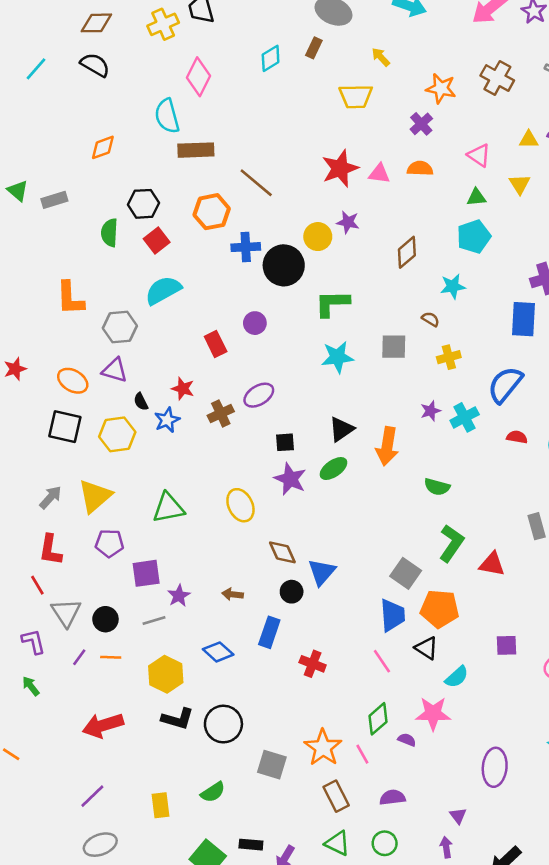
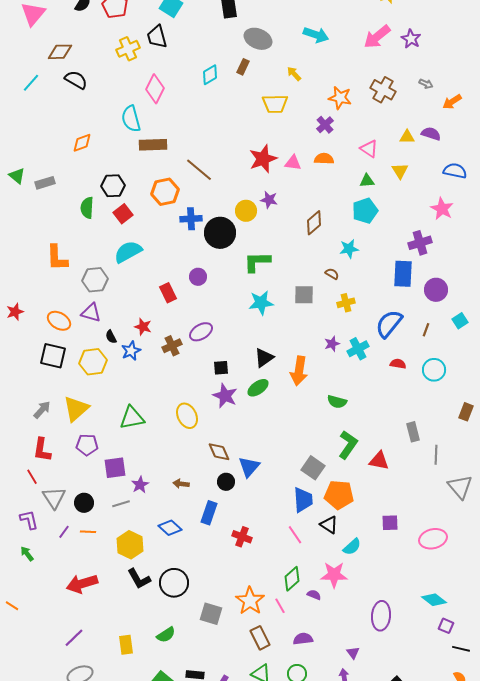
brown diamond: (96, 23) -> (60, 52), moved
black L-shape: (178, 719) -> (139, 579), turned 45

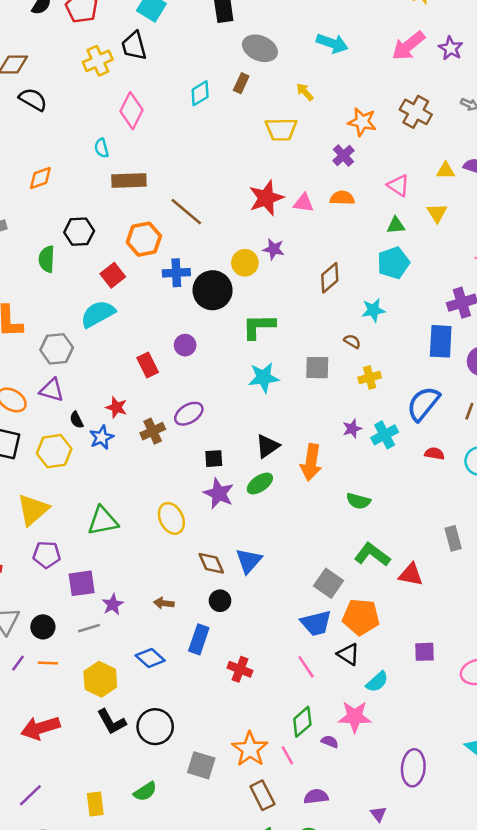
cyan semicircle: (131, 119) -> (102, 148), size x0.6
red square: (123, 214) -> (113, 275), moved
green L-shape: (348, 445) -> (372, 555), turned -88
blue triangle: (249, 467) -> (249, 561), moved
blue trapezoid: (303, 500) -> (316, 623), turned 80

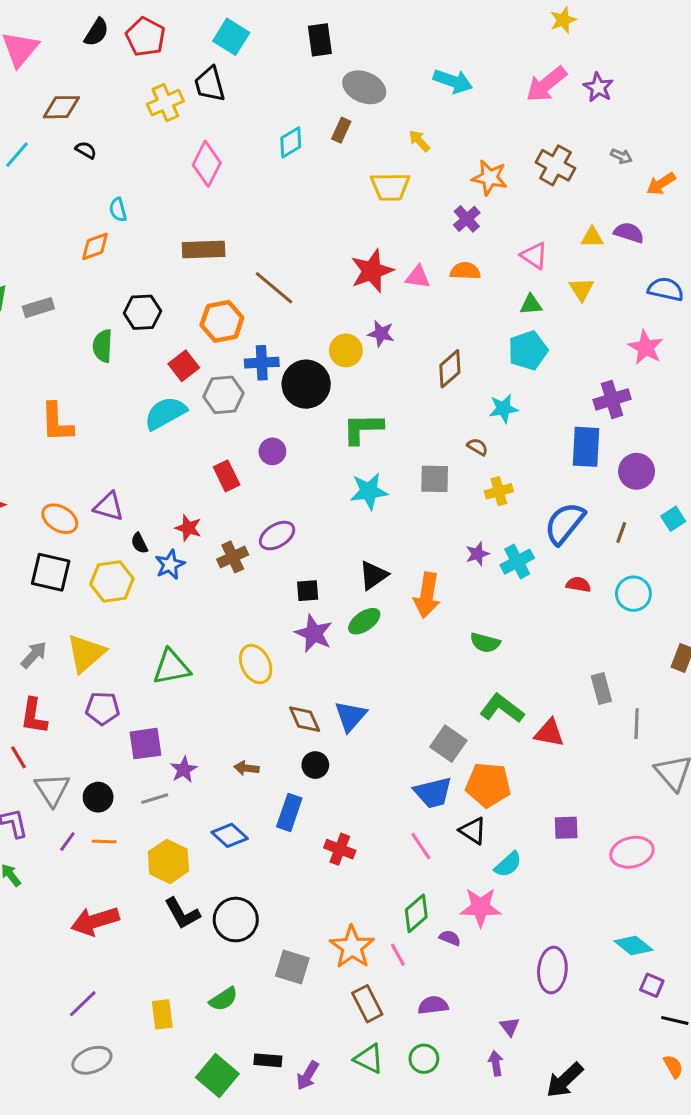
black semicircle: (33, 99) -> (86, 150), size x0.6
cyan semicircle: (102, 148) -> (118, 210), moved
gray hexagon: (57, 349) -> (223, 395), moved

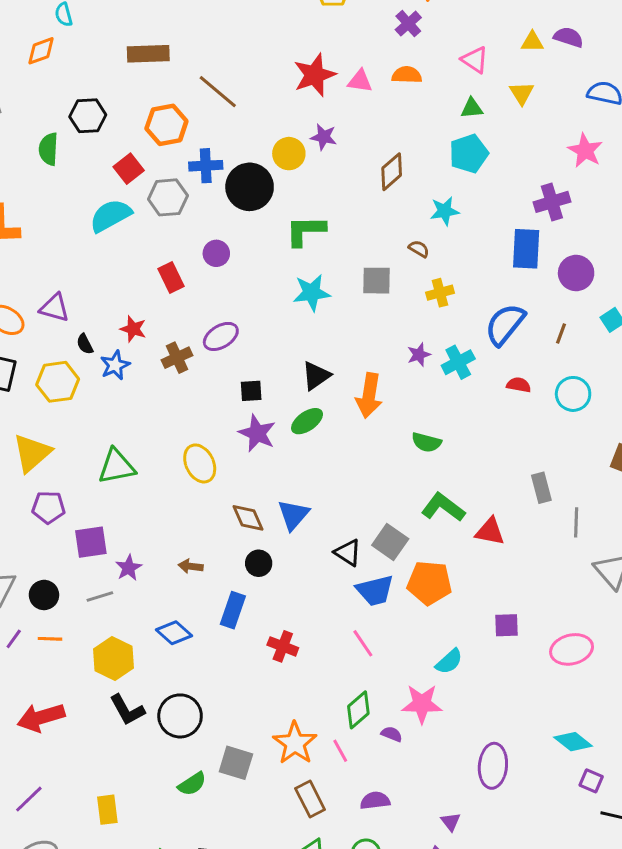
black triangle: (473, 831) -> (348, 553), moved
green semicircle: (223, 999) -> (192, 784), moved

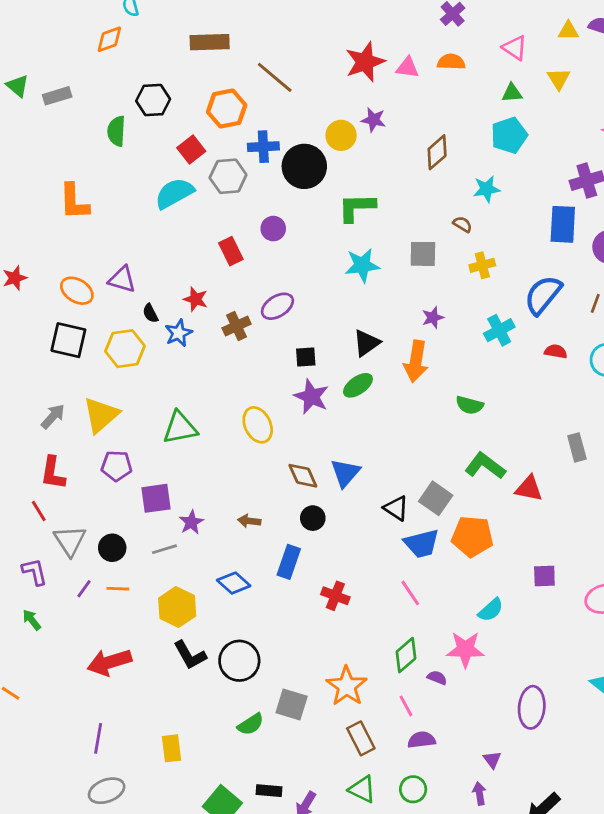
purple star: (419, 355) -> (433, 318), moved
pink line: (340, 751) -> (406, 706), moved
purple line: (29, 799) -> (98, 738), turned -36

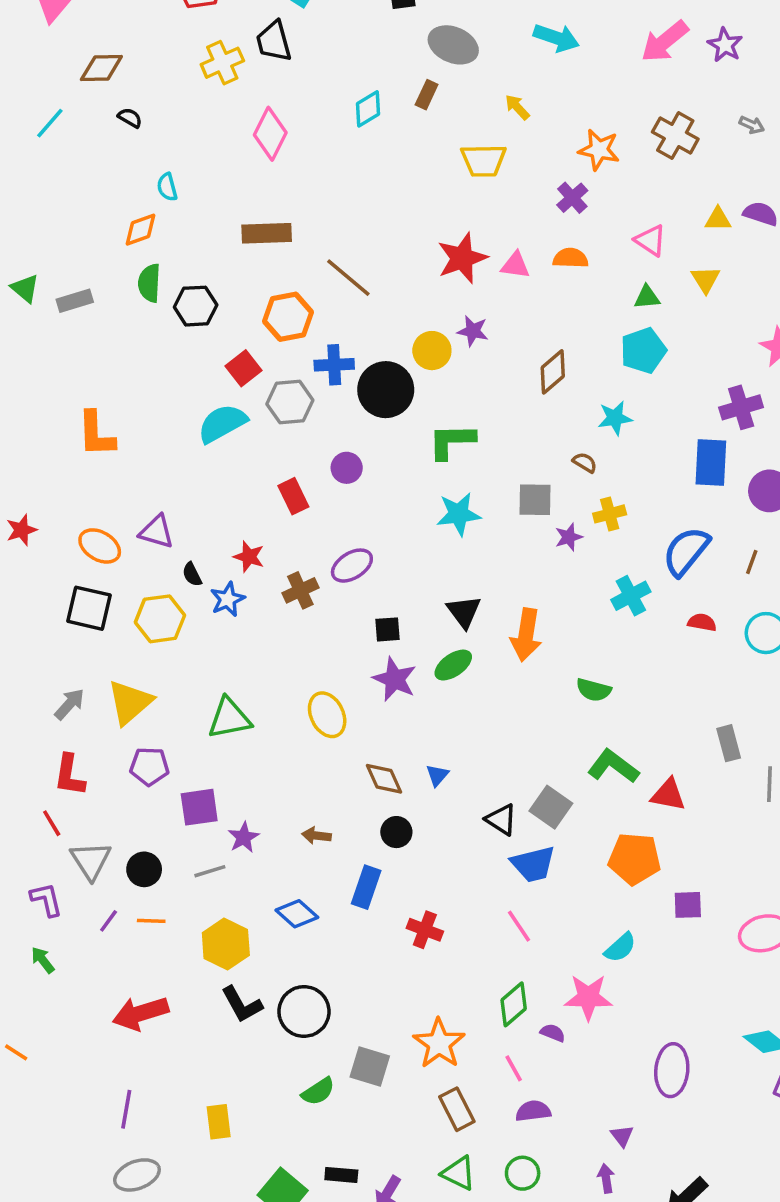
green semicircle: (116, 131) -> (149, 283), moved
purple star: (433, 318) -> (569, 537), moved
black triangle: (366, 343) -> (464, 612), turned -32
blue triangle: (345, 473) -> (437, 775), size x0.6
orange pentagon: (472, 536) -> (634, 859), moved

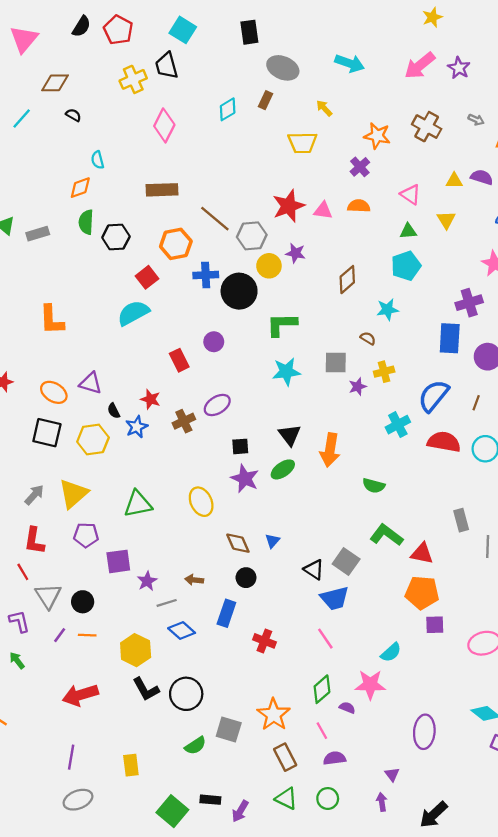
gray hexagon: (290, 402) -> (252, 236), moved
red semicircle: (702, 622) -> (444, 442), size x1.8
orange pentagon: (634, 859) -> (422, 593), moved
gray line: (210, 871) -> (167, 603), moved

